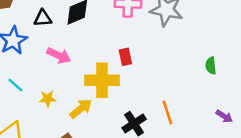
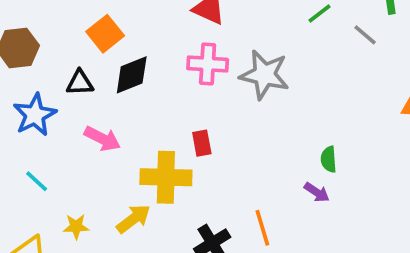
yellow star: (48, 99) -> (76, 227), moved
purple arrow: (224, 116) -> (317, 192), moved

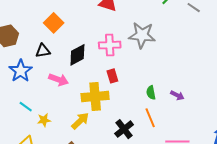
pink cross: (208, 64) -> (110, 45), moved
black diamond: (132, 75) -> (77, 55), moved
green semicircle: (329, 159) -> (151, 93), moved
yellow star: (76, 227) -> (44, 120), moved

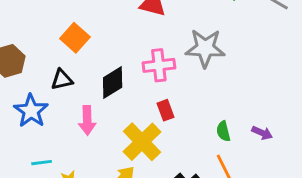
pink arrow: (58, 80) -> (87, 120), turned 72
yellow cross: (95, 96) -> (142, 142), turned -36
cyan line: (26, 107) -> (42, 163), turned -40

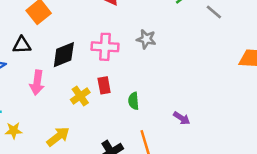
gray star: (205, 48) -> (146, 39), size x0.6
green semicircle: (223, 131) -> (134, 101), moved
yellow cross: (142, 142) -> (80, 96), moved, size x0.6

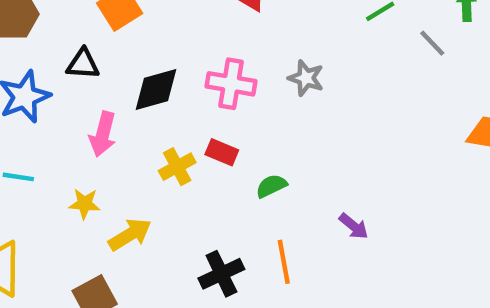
red rectangle: (104, 85) -> (222, 152), turned -63
green semicircle: (134, 101) -> (271, 186), turned 63
yellow star: (14, 131) -> (84, 204), moved

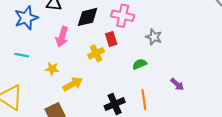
gray star: (306, 78) -> (154, 37), moved
red rectangle: (222, 152) -> (111, 39), moved, turned 48

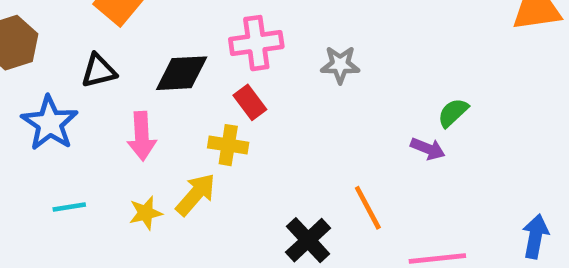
black diamond: (88, 17) -> (182, 73), turned 30
yellow cross: (96, 53) -> (228, 145), turned -35
green semicircle: (140, 64) -> (453, 113), moved
yellow arrow: (73, 84) -> (196, 194), moved

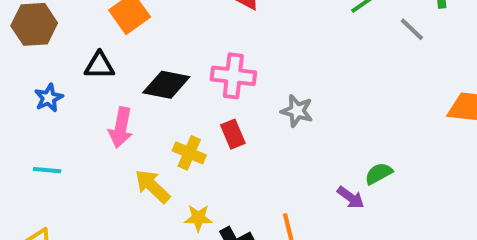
red rectangle: (250, 102) -> (233, 134), moved
blue star: (50, 123) -> (49, 98), size x0.6
yellow arrow: (196, 194) -> (152, 186), turned -102
yellow star: (146, 213) -> (198, 218), moved

